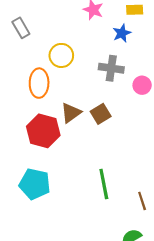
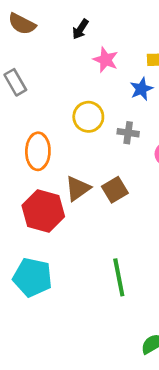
yellow circle: (61, 55) -> (88, 117), moved
gray cross: (111, 68) -> (128, 133), size x0.7

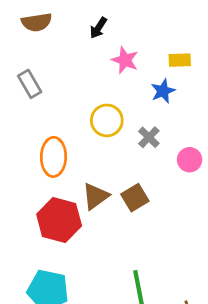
brown semicircle: (22, 24) -> (37, 22), turned -36
gray cross: (128, 133) -> (149, 137), turned 36

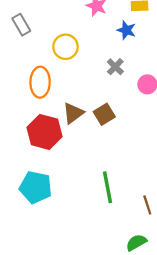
blue star: (163, 91) -> (126, 30), turned -30
yellow circle: (107, 120) -> (66, 47), moved

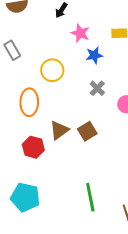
blue star: (126, 30) -> (94, 55), moved, turned -30
red hexagon: (44, 132) -> (33, 147), size x0.7

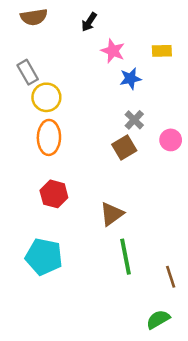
yellow circle: (52, 70) -> (46, 97), moved
brown triangle: (59, 130) -> (112, 214), moved
brown square: (87, 131) -> (124, 147), moved

